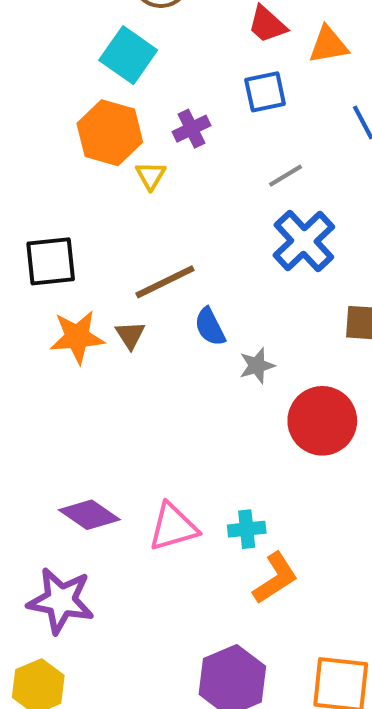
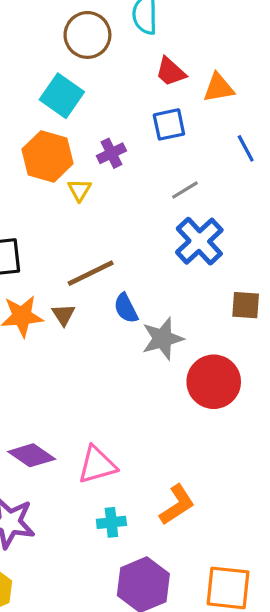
gray star: (257, 366) -> (163, 339), size x1.5
cyan cross: (247, 529) -> (111, 522), moved

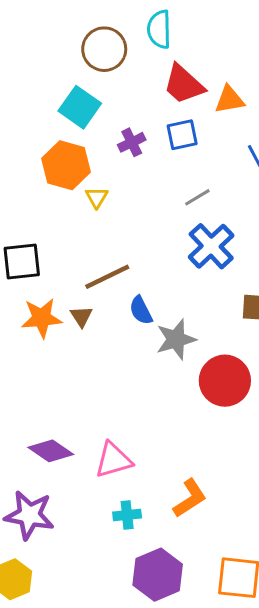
red trapezoid: (171, 72) -> (184, 84), size x1.4
purple cross: (111, 153) -> (132, 142), moved

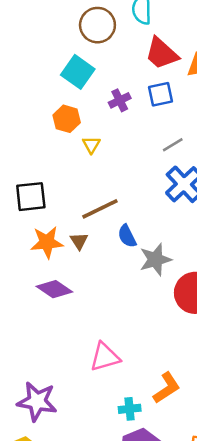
orange hexagon: (66, 165) -> (67, 119), size x0.7
purple diamond: (51, 451) -> (54, 289), moved
cyan cross: (127, 515) -> (130, 409), moved

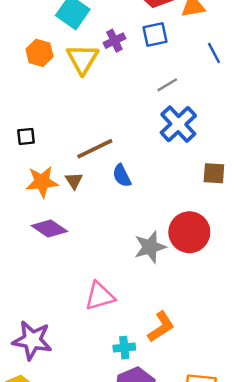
orange hexagon: (67, 119) -> (40, 53), moved
yellow triangle: (91, 145) -> (83, 59), moved, size x1.8
black square: (31, 197) -> (26, 136), size x0.6
gray star: (155, 260) -> (150, 247), moved

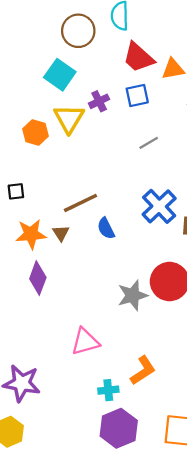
orange hexagon: (40, 53) -> (36, 132), moved
blue cross: (178, 124) -> (159, 206), moved
purple diamond: (49, 228) -> (38, 278), turned 76

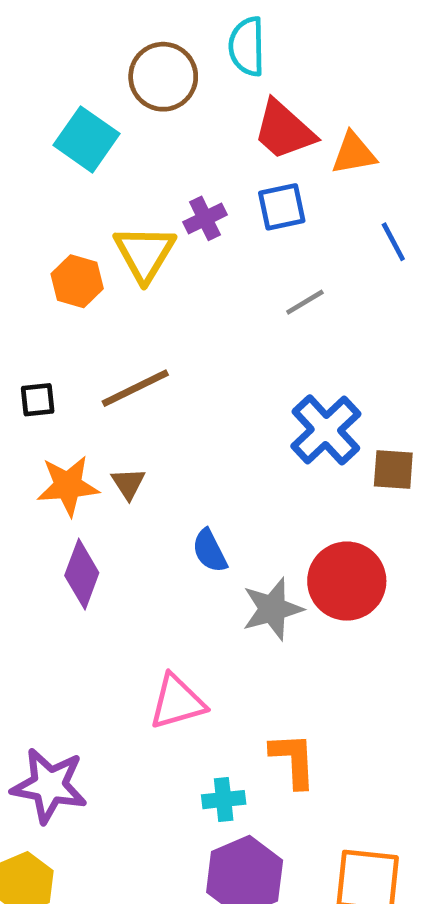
cyan square: (60, 75) -> (86, 139), moved
brown line: (81, 203) -> (135, 388), moved
blue semicircle: (106, 228) -> (210, 551), moved
orange L-shape: (143, 370) -> (293, 760), turned -60

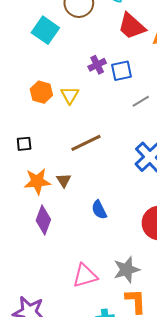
blue square: (282, 207) -> (121, 71), moved
yellow triangle: (145, 253) -> (70, 95), moved, size x0.7
brown line: (135, 388) -> (86, 143), moved
gray star: (272, 609) -> (127, 270), moved

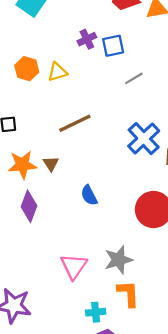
yellow triangle: (70, 95) -> (57, 72), turned 42
pink triangle: (85, 276) -> (74, 266), turned -40

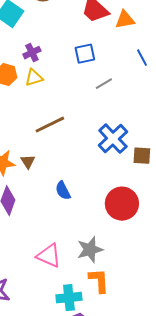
purple cross: (87, 39) -> (32, 53), moved
pink triangle: (74, 266) -> (49, 256), turned -40
cyan cross: (96, 312) -> (69, 298), size x1.4

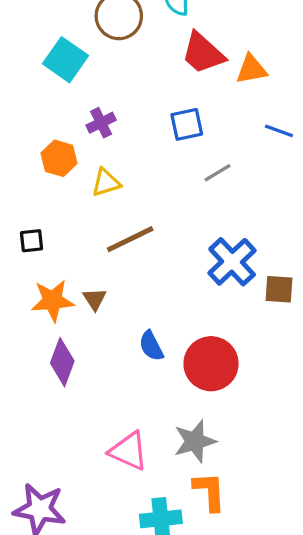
blue line: (142, 58) -> (279, 131), turned -42
yellow triangle: (34, 78) -> (106, 183), moved
red circle: (122, 204) -> (211, 364), moved

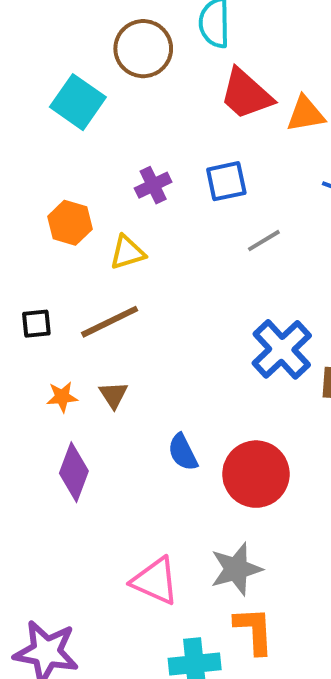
purple cross: (101, 123) -> (153, 185), moved
brown line: (130, 239) -> (110, 322), moved
orange star: (53, 301) -> (62, 397), size x0.6

